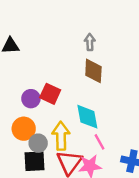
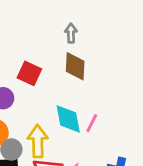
red square: (50, 94) -> (29, 73), moved
pink line: (99, 142) -> (92, 123), moved, turned 56

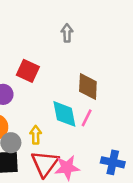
brown diamond: (75, 66) -> (88, 87), moved
yellow arrow: (38, 141) -> (36, 135), size x0.6

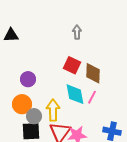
red square: (28, 71) -> (72, 65), moved
yellow arrow: (36, 135) -> (53, 110), size x1.5

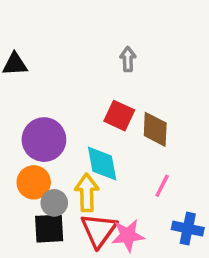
purple circle: (28, 79) -> (44, 140), size x1.6
cyan diamond: (75, 94) -> (102, 164), moved
pink line: (92, 97) -> (162, 186), moved

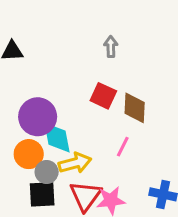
cyan diamond: (102, 164) -> (57, 138), moved
pink line: (162, 186) -> (123, 147), moved
yellow arrow: (87, 193) -> (75, 163), turned 76

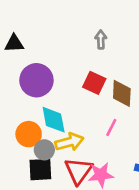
purple circle: (38, 117) -> (36, 80), moved

